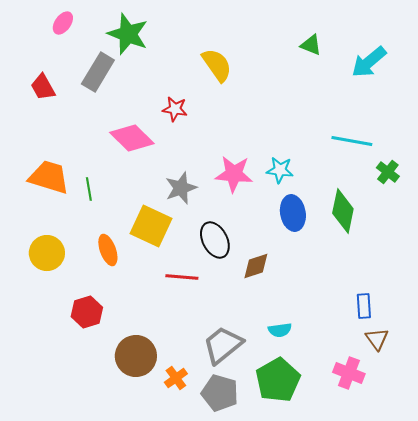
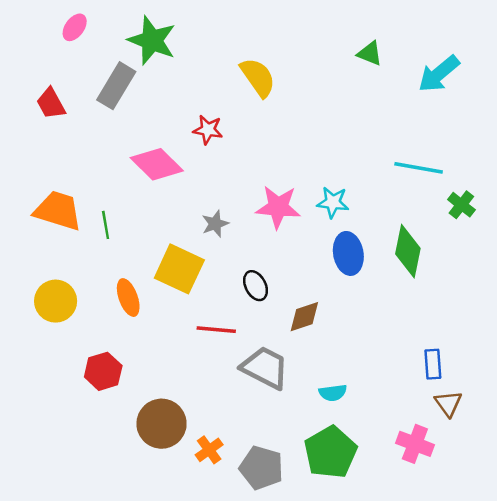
gray star: (181, 188) -> (215, 224), size x0.7
black ellipse: (215, 240) -> (256, 286), size x0.7
gray trapezoid: (223, 345) -> (265, 368), moved, turned 66

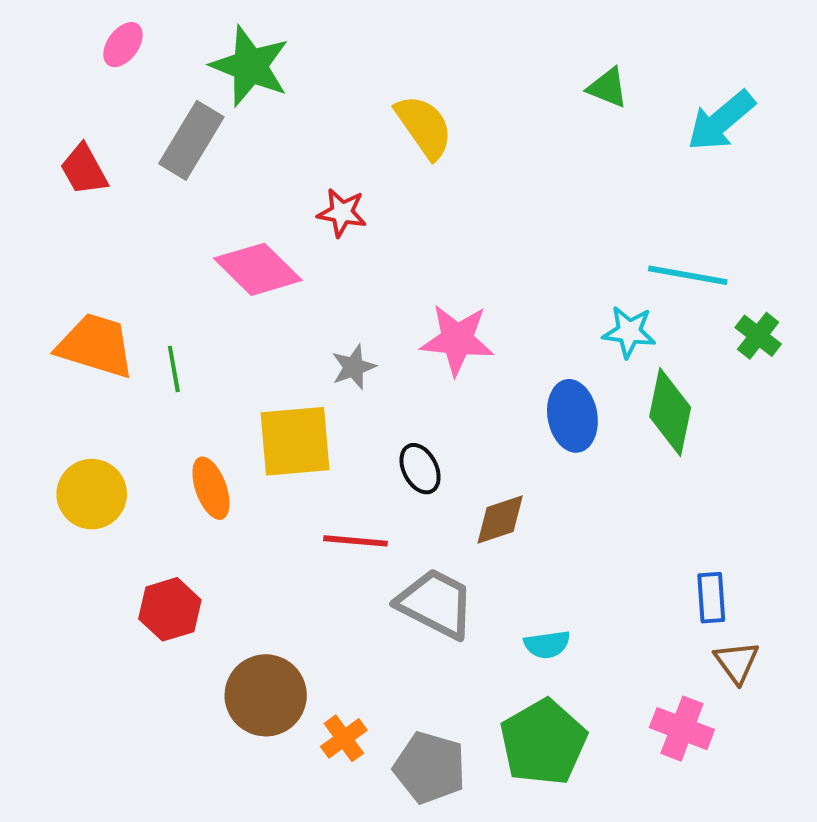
cyan star: (333, 202) -> (629, 332), moved
yellow square: (179, 269) -> (295, 441), turned -30

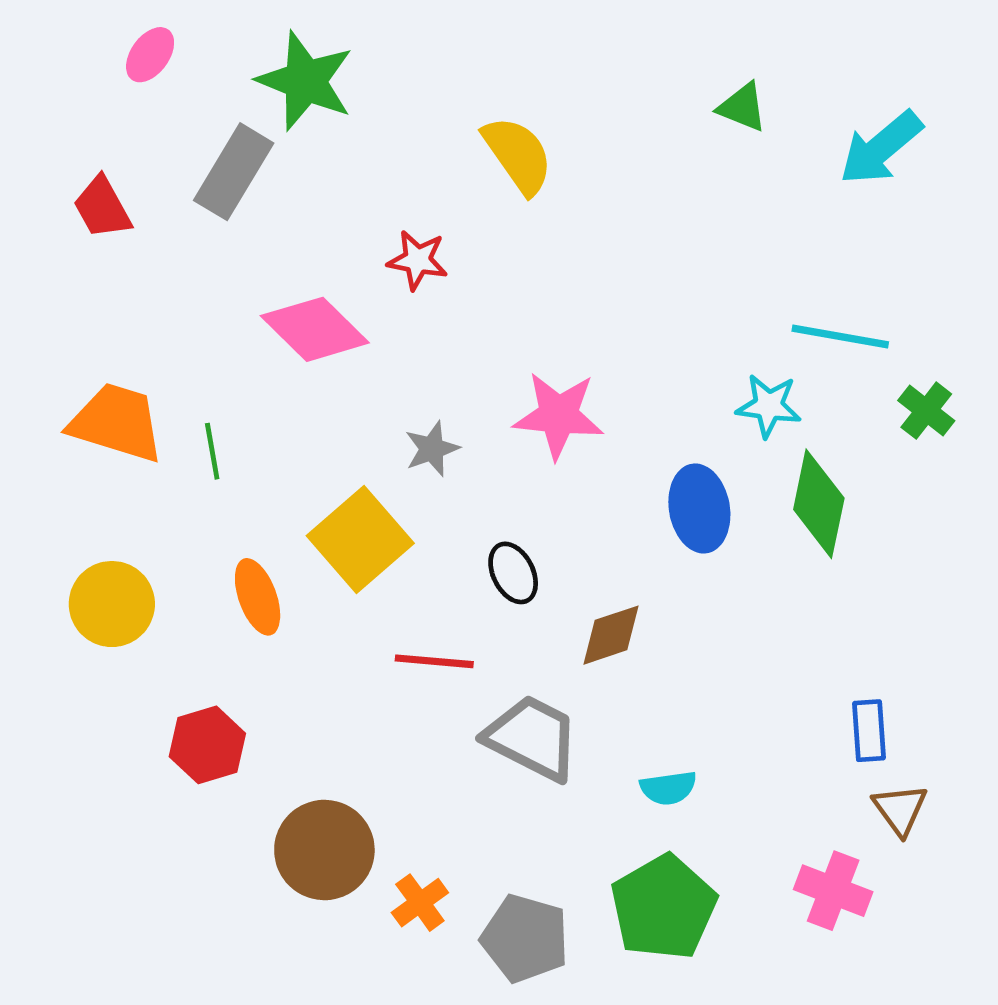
yellow square: (295, 441) -> (360, 540), turned -36

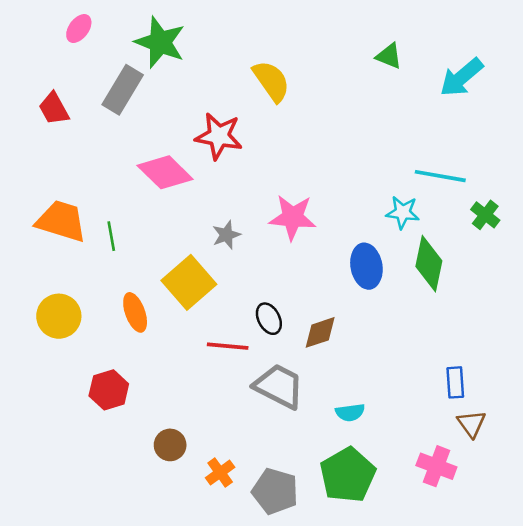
red star: (418, 260) -> (219, 136), size x1.5
black ellipse: (513, 573) -> (269, 319), moved
brown circle: (324, 850) -> (170, 445), size x0.6

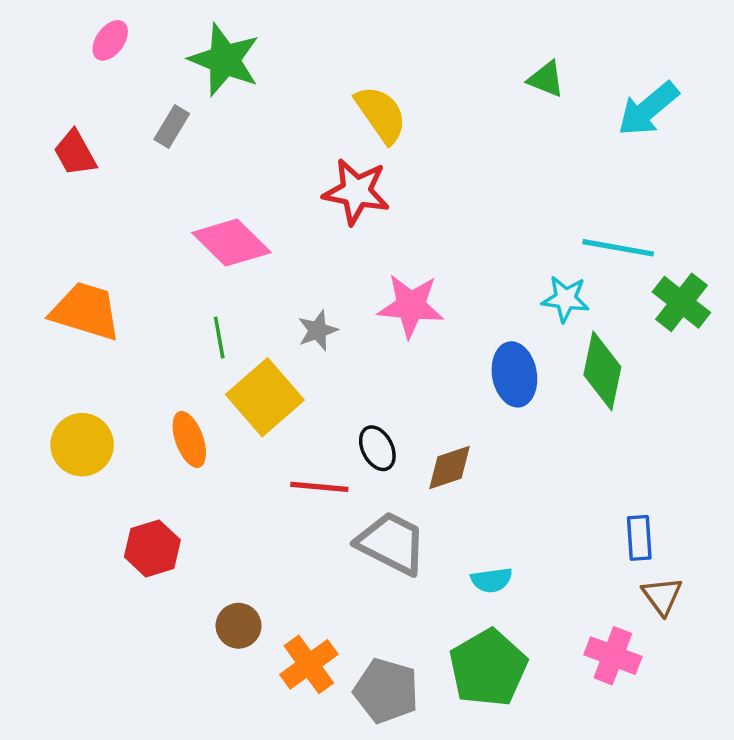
gray rectangle: (123, 90) -> (172, 127), size x0.6
red star: (219, 136) -> (356, 192), moved
green cross: (485, 215) -> (681, 302), size x1.4
green line: (111, 236) -> (219, 337), moved
orange cross: (220, 472) -> (309, 664), size x1.4

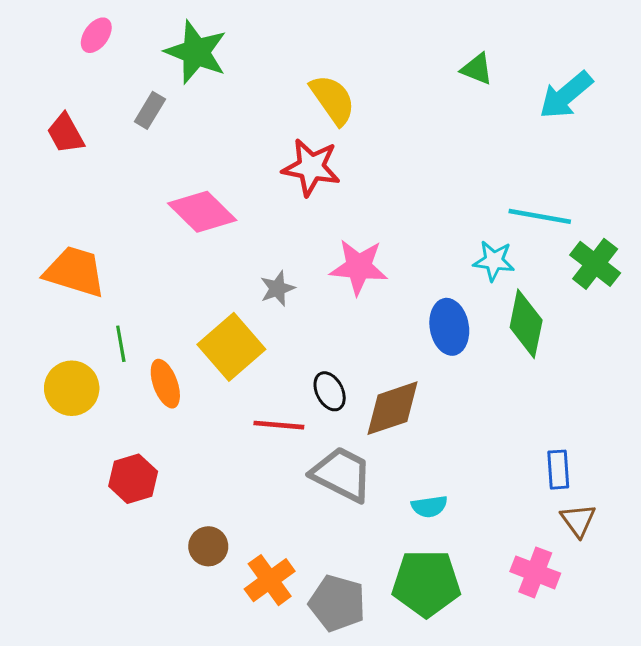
green line: (219, 337) -> (121, 344), moved
brown diamond: (449, 468) -> (392, 408), size x1.4
green pentagon: (488, 668) -> (426, 583), turned 30

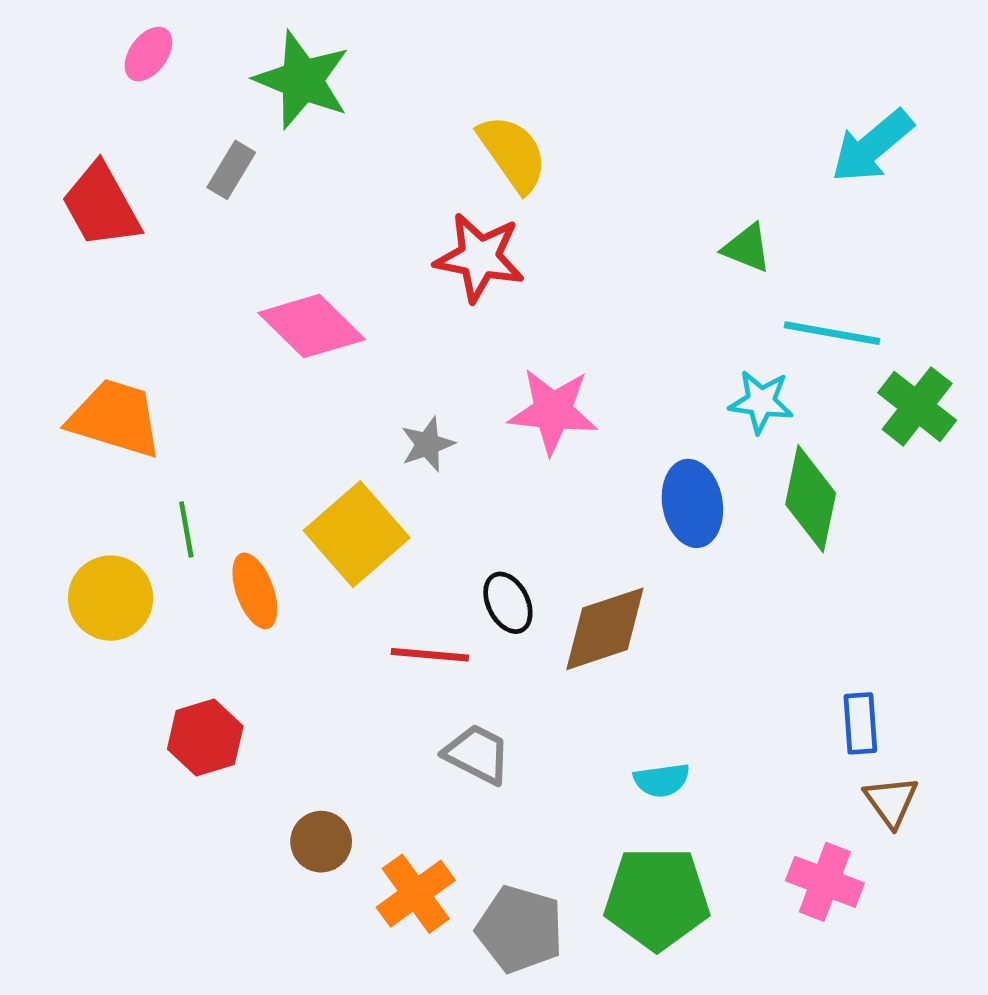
green triangle: (477, 69) -> (747, 248), moved
red trapezoid: (66, 133) -> (101, 205), size x1.4
gray trapezoid: (342, 474) -> (477, 754), moved, size x0.7

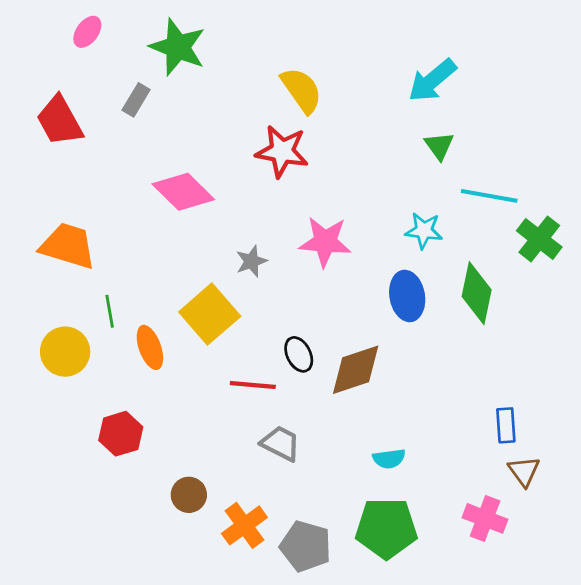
cyan arrow: (872, 146) -> (432, 80), moved
green triangle: (747, 248) -> (439, 146), turned 32
cyan star: (761, 402) -> (424, 231), moved

